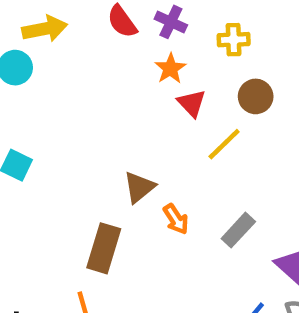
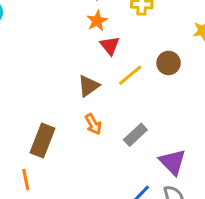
brown circle: (256, 96) -> (169, 63), moved
brown triangle: (139, 187) -> (89, 86), moved

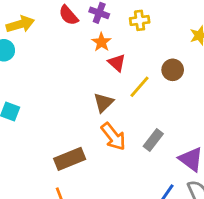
orange arrow: (93, 124) -> (113, 137), size x1.5
brown rectangle: (42, 140) -> (70, 159), turned 56

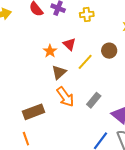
orange star: (101, 42) -> (50, 51), moved

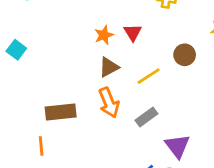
yellow line: (85, 62) -> (149, 76), moved

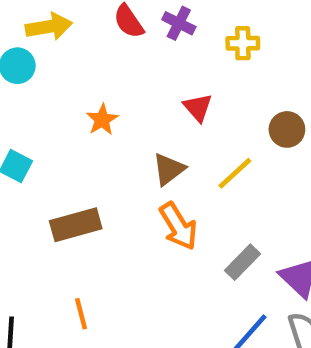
orange star: (104, 35) -> (102, 120), moved
brown rectangle: (61, 112) -> (76, 225), moved
gray rectangle: (146, 117) -> (242, 262), moved

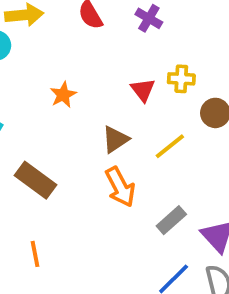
purple cross: (179, 23) -> (149, 18), moved
yellow cross: (243, 43) -> (181, 79), moved
brown rectangle: (76, 225) -> (35, 180), turned 48

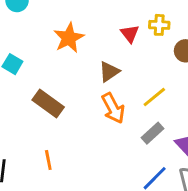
orange star: (63, 95) -> (69, 38), size x1.5
yellow line: (170, 146) -> (154, 97), moved

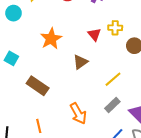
orange arrow: (113, 108) -> (78, 113), moved

